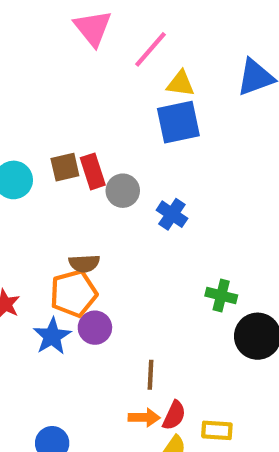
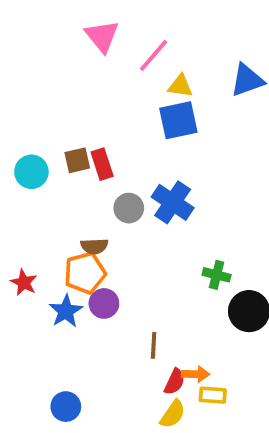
gray circle: (123, 191) -> (129, 208), moved
blue cross: (172, 214) -> (173, 202), size x1.5
orange arrow: (144, 418) -> (196, 374), moved

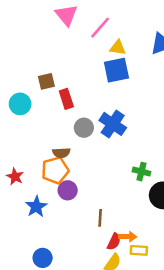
brown square: (77, 160) -> (46, 81), moved
blue star: (66, 311) -> (36, 207), moved

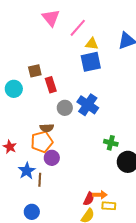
brown line: (100, 218) -> (40, 180), moved

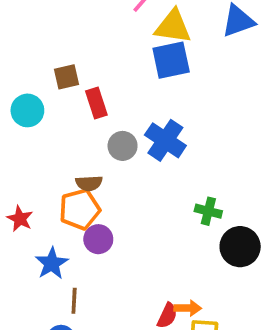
yellow triangle: (92, 44) -> (173, 27), size x1.5
brown line: (40, 180) -> (74, 301), moved

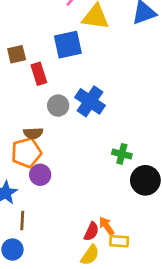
blue square: (171, 60) -> (68, 45), moved
orange arrow: (188, 308) -> (107, 226), turned -126

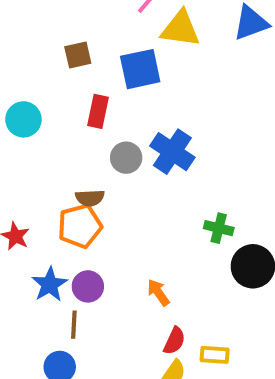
brown square: (17, 54) -> (78, 55), moved
red rectangle: (39, 74) -> (98, 111), turned 30
purple circle: (40, 175) -> (88, 286), moved
orange arrow: (107, 226) -> (158, 292), moved

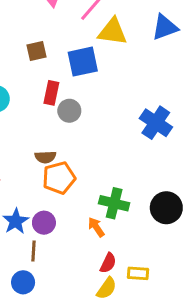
blue cross: (172, 152) -> (156, 123), moved
gray circle: (126, 158) -> (69, 111), moved
orange pentagon: (80, 226) -> (59, 178), moved
green cross: (219, 228) -> (114, 203), moved, size x1.4

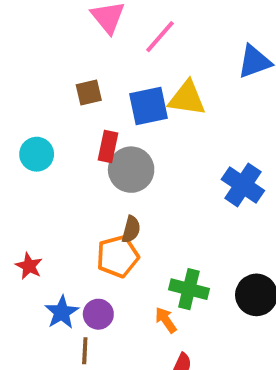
yellow triangle: (113, 32) -> (187, 98), moved
gray circle: (69, 111) -> (131, 170), size x1.5
brown semicircle: (45, 157) -> (131, 229), moved, turned -72

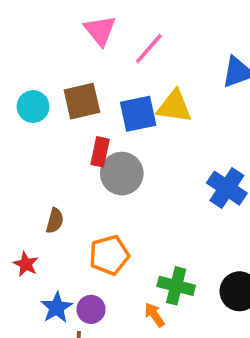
brown square: (89, 92) -> (82, 101), size x1.5
cyan circle: (37, 154) -> (33, 107), moved
brown semicircle: (131, 229) -> (55, 221), moved

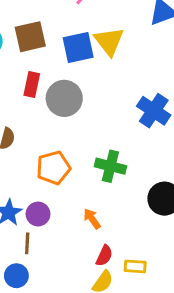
yellow triangle: (174, 107) -> (109, 41), turned 44
red rectangle: (100, 152) -> (32, 84), moved
green cross: (176, 286) -> (110, 166), moved

